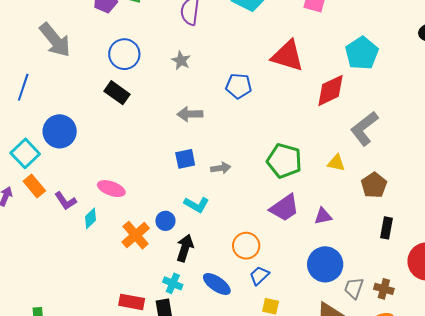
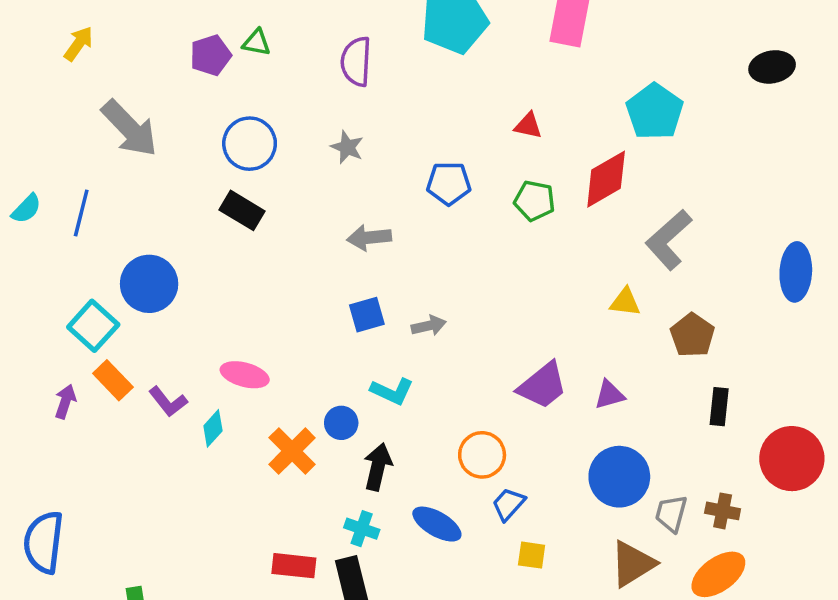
red triangle: (287, 56) -> (528, 126), size x0.5
green pentagon: (284, 161) -> (535, 201), moved, size x0.7

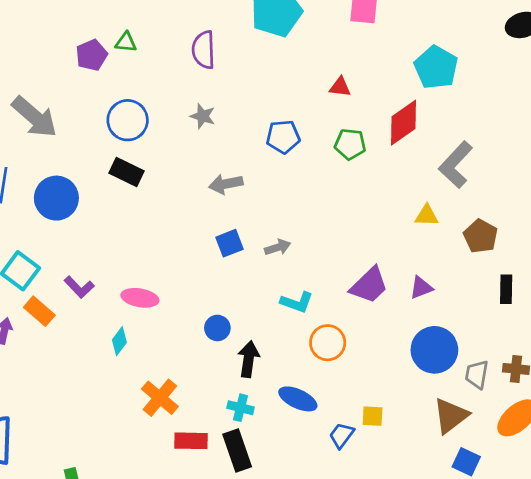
blue circle: (149, 284) -> (56, 198), moved
cyan L-shape: (392, 391) -> (297, 302), moved
purple L-shape: (168, 402) -> (79, 287), moved
orange cross: (292, 451) -> (160, 398), moved
blue trapezoid: (508, 504) -> (342, 435), moved

